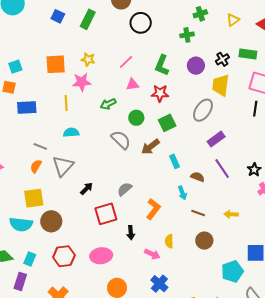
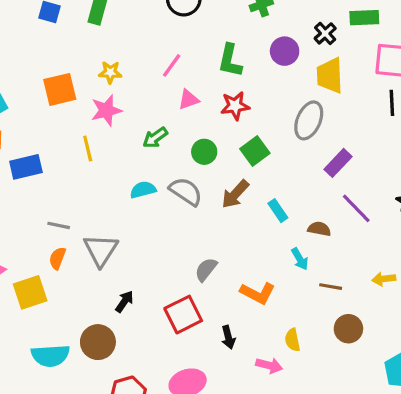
cyan semicircle: (71, 132) -> (143, 190), moved
black arrow: (87, 189) -> (124, 301), moved
yellow square: (34, 198) -> (30, 292), moved
orange L-shape: (153, 209) -> (258, 293), turned 90

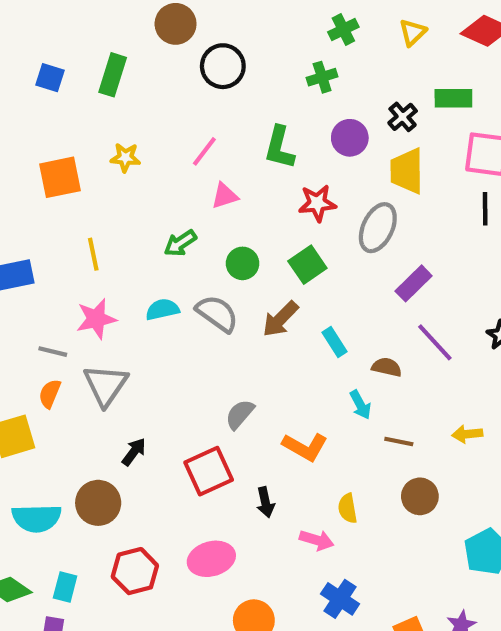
red star: (235, 106) -> (317, 203), moved
pink star: (106, 110) -> (96, 319), moved

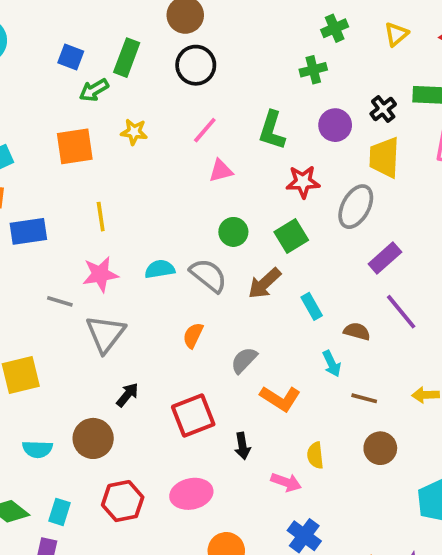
black circle: (223, 66) -> (196, 65), moved
green arrow: (180, 243) -> (94, 90), moved
orange semicircle: (50, 394) -> (193, 335), moved
gray semicircle: (240, 414) -> (244, 360), moved
cyan semicircle: (37, 518) -> (37, 449), size x0.7

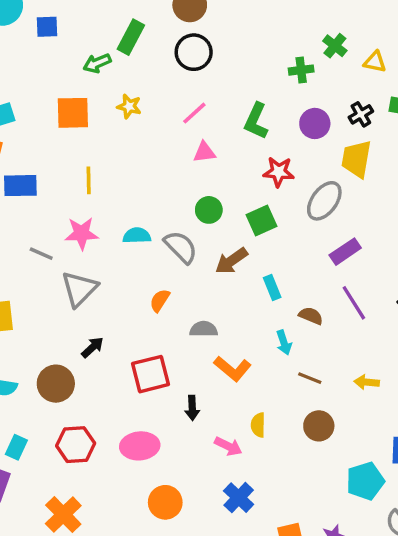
green cross: (335, 28) -> (335, 46), moved, turned -35
yellow triangle: (396, 34) -> (375, 62), moved, turned 45
blue square: (71, 57) -> (47, 27), moved, turned -30
gray semicircle: (244, 360) -> (204, 329), turned 40

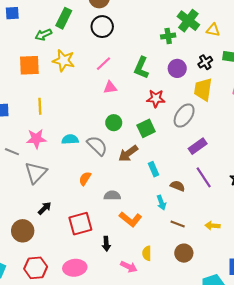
green cross: (335, 46) -> (188, 21), size x1.5
yellow star: (129, 106) -> (64, 61), size x1.5

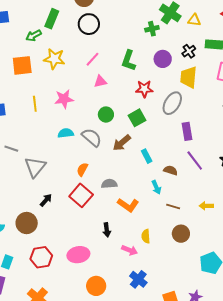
pink star: (36, 139) -> (64, 99), moved
purple rectangle: (198, 146) -> (187, 131), turned -60
red square: (80, 224) -> (81, 195), moved, turned -30

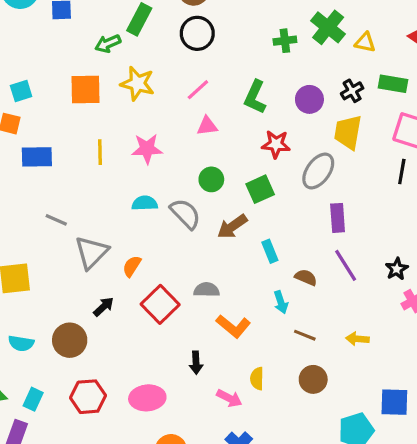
green cross: (152, 29) -> (285, 41), moved
orange semicircle: (82, 169) -> (132, 266), moved

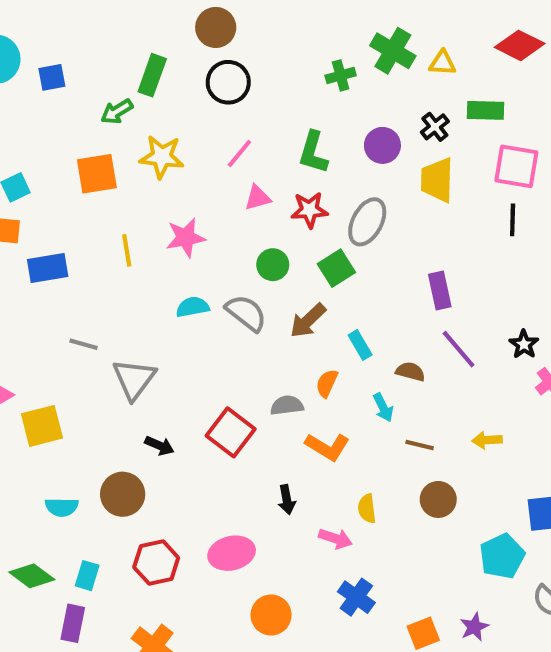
red star: (276, 144) -> (309, 210), moved
gray ellipse: (318, 171) -> (367, 222), moved
orange semicircle: (132, 266) -> (327, 383), moved
black arrow: (104, 307) -> (159, 446), turned 75

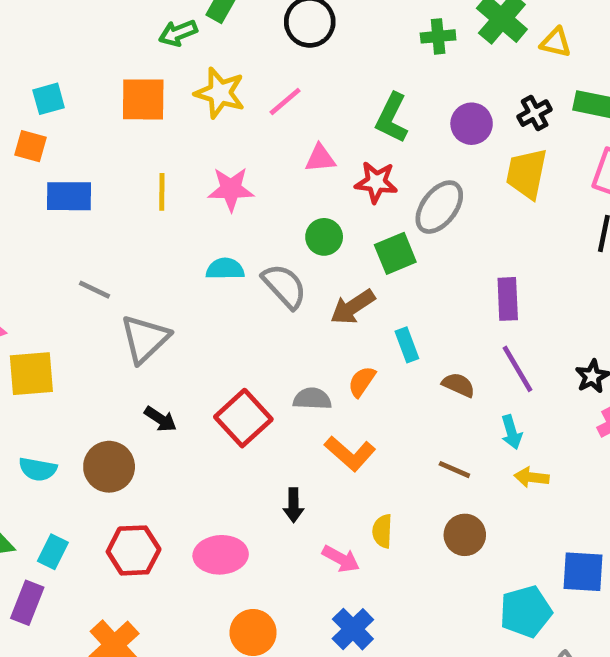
pink line: (239, 153) -> (285, 102), moved
cyan arrow: (383, 408) -> (511, 432), moved

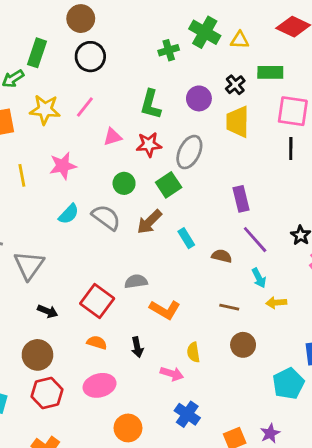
cyan semicircle: (225, 269) -> (69, 214), turned 145
orange semicircle: (362, 382) -> (97, 343), moved, turned 84
brown circle: (109, 467) -> (37, 355), moved

